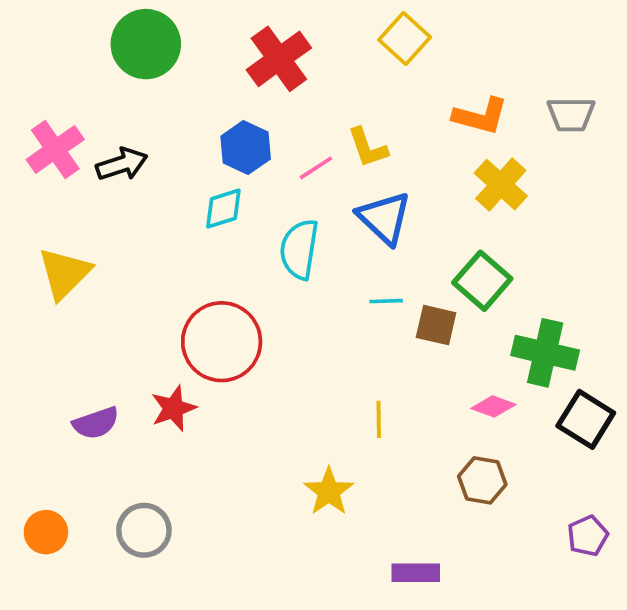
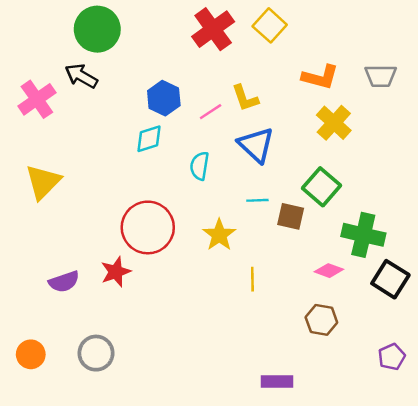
red cross: (279, 59) -> (213, 29), moved
black arrow: (122, 164) -> (81, 76), moved, turned -132
cyan semicircle: (299, 249) -> (200, 166), size x0.7
yellow star: (329, 491) -> (219, 235), moved

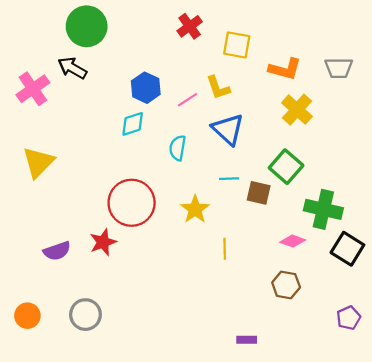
yellow square: (270, 25) -> (237, 45), moved, turned -32
red cross: (213, 29) -> (190, 26), size x0.7
purple rectangle: (277, 381) -> (247, 340), size x0.7

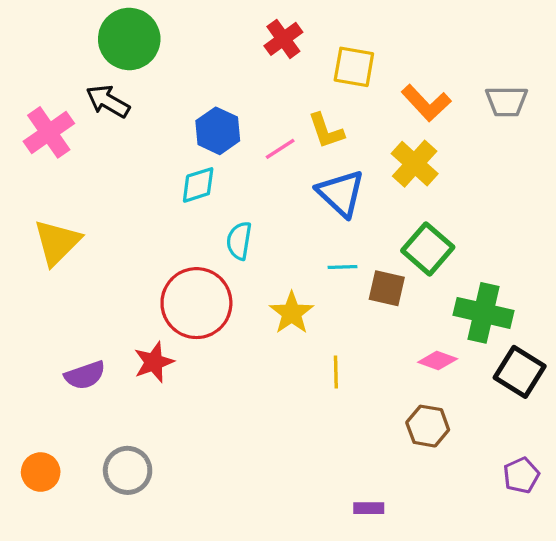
orange L-shape: (285, 69) -> (426, 103), turned 32
yellow cross: (297, 110) -> (415, 164), moved
cyan semicircle: (178, 148) -> (239, 241), moved

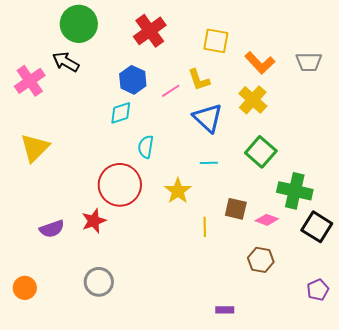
red cross: (283, 39) -> (150, 31), moved, size x1.4
brown square: (387, 288) -> (236, 209), moved
gray circle: (128, 470) -> (99, 282), moved

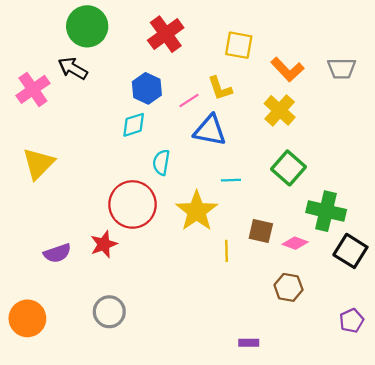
blue triangle: (208, 118) -> (210, 130), moved, turned -32
yellow star: (178, 191) -> (197, 211), size x1.4
orange circle: (25, 288) -> (27, 318), size x1.4

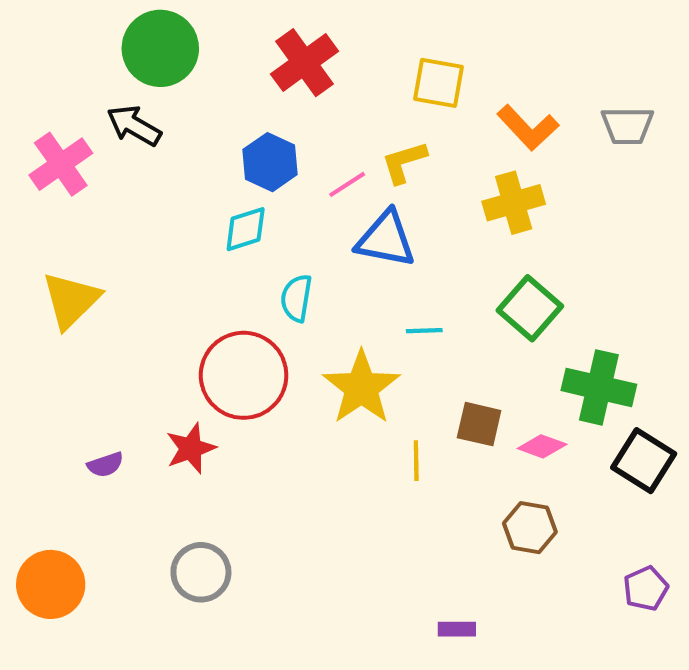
yellow L-shape: (220, 88) -> (404, 162), turned 92
yellow cross: (280, 110) -> (514, 203), turned 32
purple semicircle: (57, 253) -> (105, 465), size x0.7

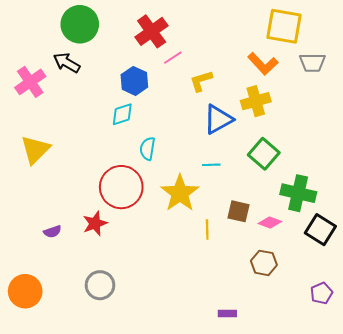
yellow square: (438, 83) -> (284, 26), moved, size x1.4
pink line: (347, 184) -> (173, 58), moved
blue triangle: (386, 239) -> (218, 119), moved, turned -40

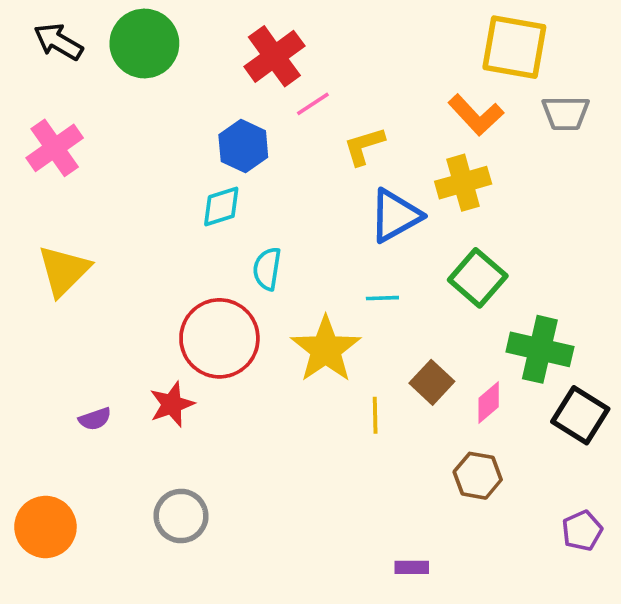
black arrow: (67, 63) -> (58, 42), moved
brown square: (239, 211) -> (432, 382), turned 30
pink diamond: (270, 222) -> (489, 402), turned -60

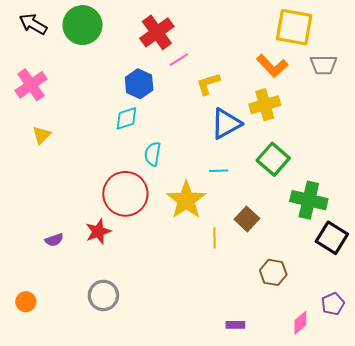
yellow triangle: (64, 271) -> (42, 135), moved, size x0.6
pink diamond: (489, 402) -> (300, 323), moved
orange circle: (45, 527) -> (26, 302), size x0.6

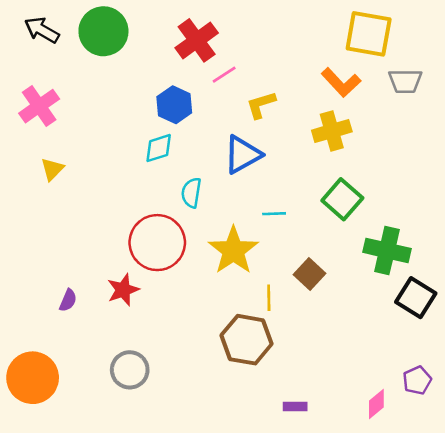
blue triangle: (226, 124) -> (243, 155), moved
purple semicircle: (54, 240) -> (68, 300), turned -48
brown hexagon: (273, 272) -> (247, 340), moved, size x1.5
orange circle: (26, 302) -> (33, 378), size x2.0

